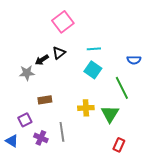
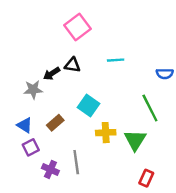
black triangle: (59, 53) -> (73, 65), turned 48
cyan square: (93, 70) -> (88, 106), moved
brown rectangle: (45, 100) -> (55, 123), turned -32
blue triangle: (12, 141) -> (25, 125), moved

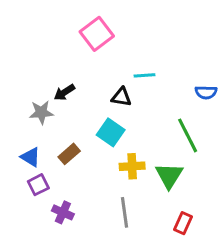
black triangle: (73, 65) -> (121, 97), moved
gray line: (76, 162) -> (124, 212), moved

